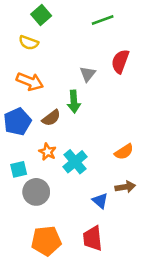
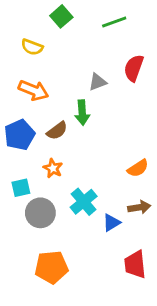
green square: (41, 15) -> (61, 16), moved
gray triangle: (88, 74) -> (98, 82), turned 30
cyan cross: (75, 162) -> (84, 202), moved
blue triangle: (100, 201) -> (111, 223), turned 48
red trapezoid: (93, 238) -> (135, 264), moved

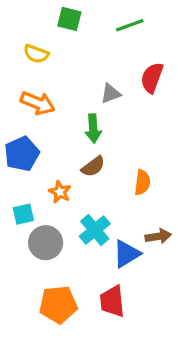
green square: (61, 16) -> (69, 19), turned -35
brown semicircle: (57, 131) -> (93, 167), moved
orange semicircle: (138, 168) -> (142, 182), moved, turned -50
blue triangle: (111, 223) -> (127, 254), size x1.4
red trapezoid: (135, 264) -> (112, 301), moved

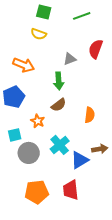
yellow semicircle: (36, 54) -> (39, 34), moved

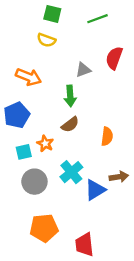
cyan square: (15, 135) -> (24, 152), moved
red trapezoid: (71, 190) -> (84, 245), moved

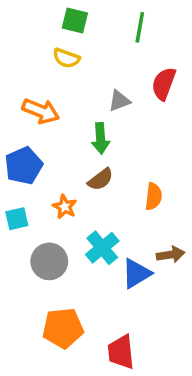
green line: (97, 19) -> (140, 27), turned -60
cyan square: (24, 152) -> (17, 219), moved

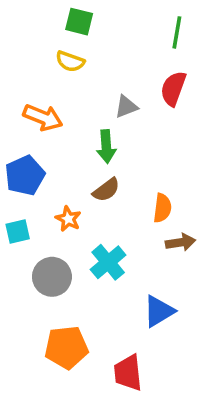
green line: (140, 27) -> (177, 32), moved
brown arrow: (171, 255) -> (180, 242), moved
blue triangle: (136, 273) -> (159, 311), moved

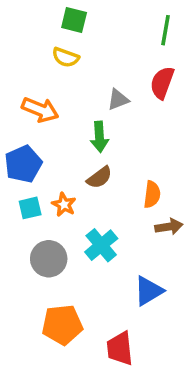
cyan square: (18, 232) -> (30, 208), moved

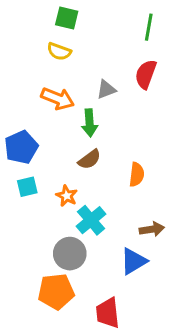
orange arrow: (40, 110) -> (58, 99), moved
orange star: (64, 205) -> (67, 196), moved
brown arrow: (169, 227) -> (152, 229), moved
gray circle: (49, 259) -> (70, 254), moved

